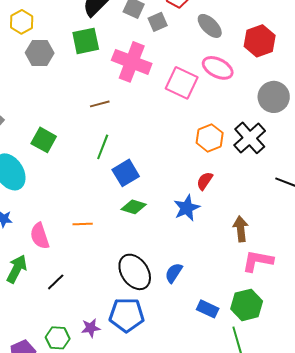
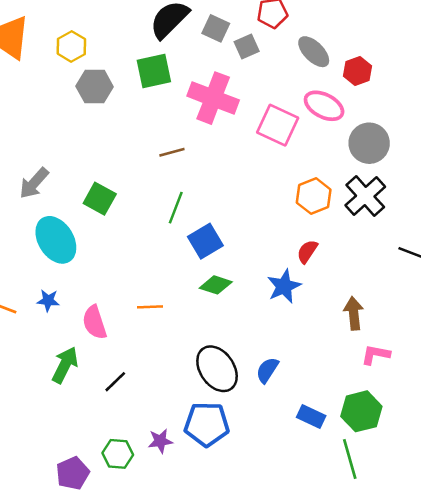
red hexagon: (260, 41) -> (358, 71), moved, size x0.7
gray circle: (274, 97) -> (369, 143), moved
pink L-shape: (258, 261) -> (376, 355), size x0.7

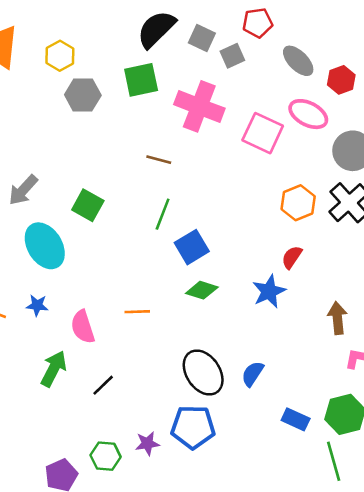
brown line: (172, 152) -> (159, 160), turned 30

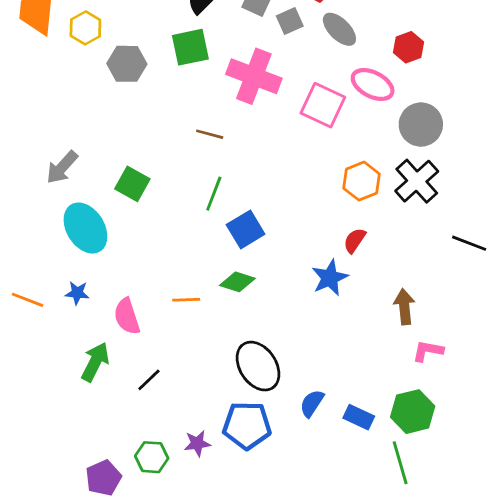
yellow hexagon: (60, 56) -> (85, 28), moved
gray ellipse: (298, 61) -> (339, 29), moved
green diamond: (202, 290) -> (237, 282), moved
blue semicircle: (253, 374) -> (312, 403), moved

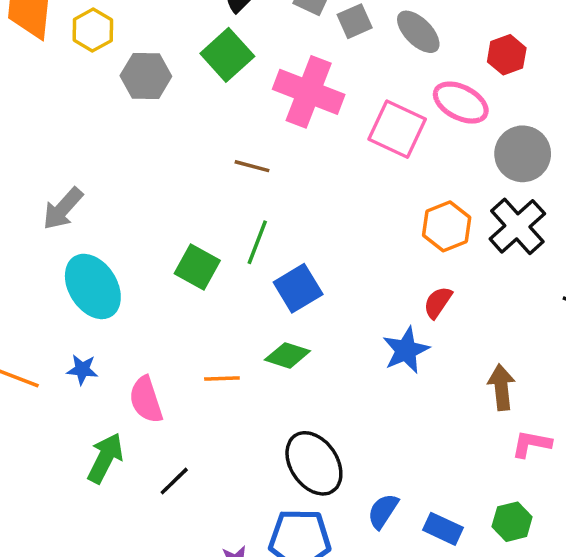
green square: (190, 47) -> (227, 55), turned -30
green square: (132, 184) -> (197, 267), moved
green hexagon: (413, 412) -> (512, 522), size x0.7

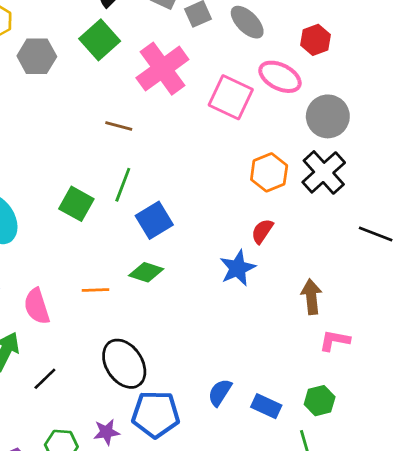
pink cross: (309, 92) -> (162, 69), turned 33
black ellipse: (314, 463) -> (124, 364), moved
black line: (174, 481) -> (45, 379), moved

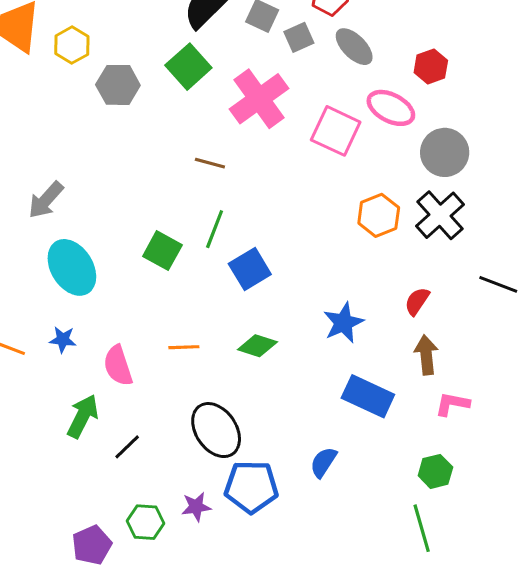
red semicircle: (262, 231) -> (417, 301), moved
green diamond: (146, 272) -> (257, 346), moved
blue rectangle: (266, 406) -> (368, 396), moved, size x1.5

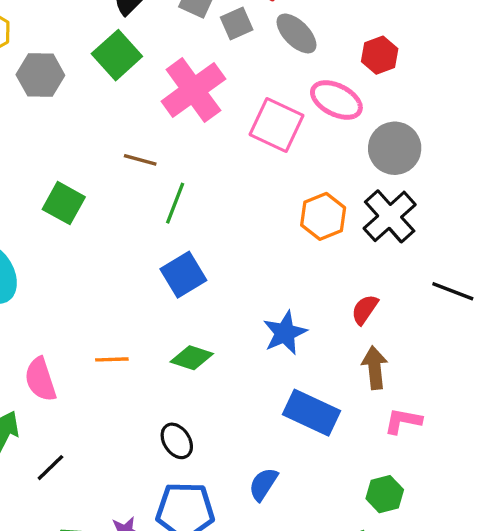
green line: (215, 229) -> (175, 203), moved
green square: (162, 251) -> (64, 203), moved
black ellipse: (216, 430) -> (177, 441), moved, size x0.6

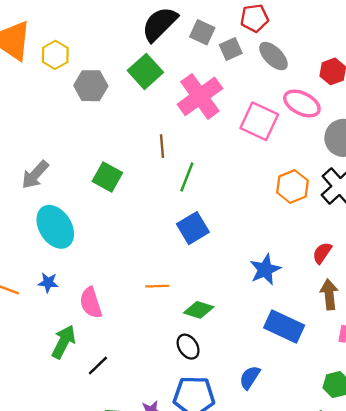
brown line: (140, 160) -> (162, 146), turned 70
green diamond: (192, 358) -> (199, 310), moved
orange line: (112, 359) -> (157, 286), moved

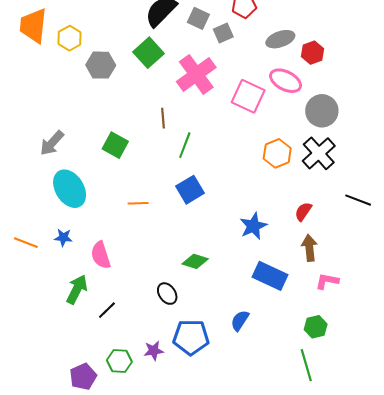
gray ellipse: (273, 56) -> (280, 39), moved, turned -64
orange line: (157, 286) -> (138, 203), moved
black ellipse: (188, 347) -> (167, 294), moved

